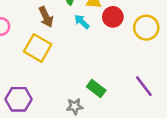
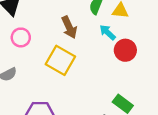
red circle: (113, 17) -> (125, 50), moved

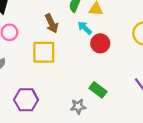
yellow square: (60, 60) -> (44, 52), turned -30

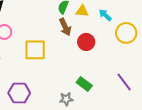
brown arrow: (52, 23) -> (65, 27), moved
cyan arrow: (85, 28) -> (105, 15), moved

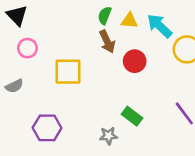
cyan arrow: (105, 15) -> (159, 26), size x1.5

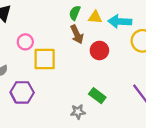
cyan arrow: (159, 26) -> (120, 21), turned -40
pink circle: (27, 48) -> (25, 42), moved
purple hexagon: (47, 128) -> (22, 92), moved

